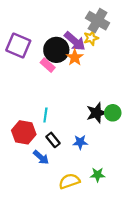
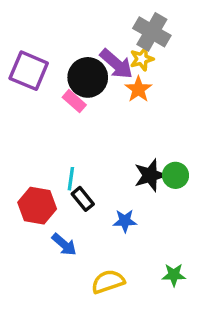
orange star: (75, 57) -> (138, 89), moved
black rectangle: (53, 140) -> (83, 199), moved
green star: (98, 175) -> (174, 275), moved

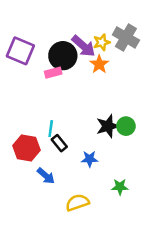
gray cross: (152, 32) -> (126, 37), moved
pink rectangle: (74, 101) -> (53, 73), turned -56
green star: (174, 275) -> (120, 187), moved

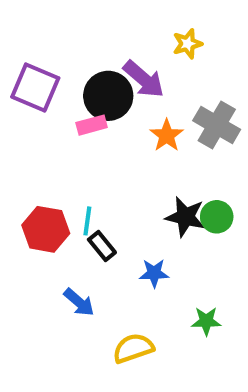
gray cross: (126, 37) -> (217, 125), moved
yellow star: (102, 42) -> (187, 44), moved
orange star: (99, 64) -> (167, 135), moved
black star: (108, 126) -> (185, 217), turned 30
red hexagon: (26, 148) -> (46, 229), moved

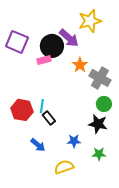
yellow star: (187, 44) -> (90, 21), size x1.6
gray cross: (217, 125) -> (100, 78), moved
black star: (185, 217) -> (98, 124), moved
blue star: (154, 273) -> (74, 141), moved

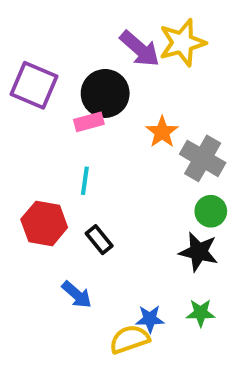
purple arrow: (69, 38) -> (140, 49), moved
cyan line: (42, 106) -> (85, 181), moved
blue star: (74, 141) -> (150, 319), moved

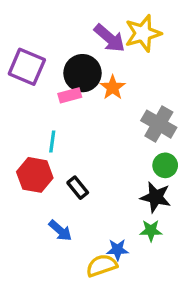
orange star: (162, 132) -> (113, 87), moved
cyan line: (85, 181) -> (52, 142), moved
green star: (201, 313) -> (151, 231), moved

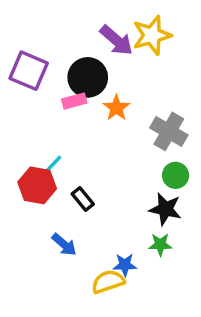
orange star: (113, 87) -> (116, 108), moved
cyan line: (52, 142) -> (52, 165), moved, turned 35

